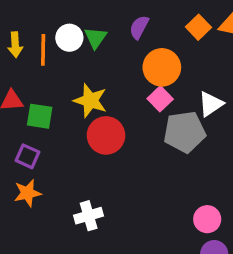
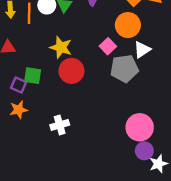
orange circle: (162, 67) -> (128, 25), moved
green square: (40, 116) -> (33, 76), moved
pink circle: (207, 219) -> (140, 127), size x1.5

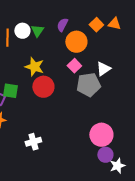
orange circle: (128, 25) -> (76, 42), moved
white cross: (60, 125) -> (33, 142), moved

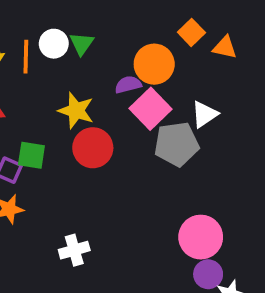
orange triangle: (114, 24) -> (225, 47), moved
purple semicircle: (62, 25) -> (128, 85), moved, turned 48
pink square: (74, 66) -> (150, 109), size x1.5

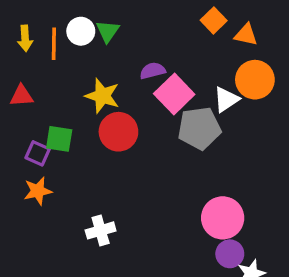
orange circle: (154, 64) -> (255, 80), moved

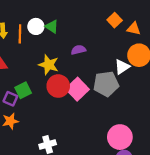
green triangle: (108, 31) -> (52, 26), turned -32
pink square: (174, 94) -> (77, 89), moved
green square: (59, 139) -> (23, 90), turned -35

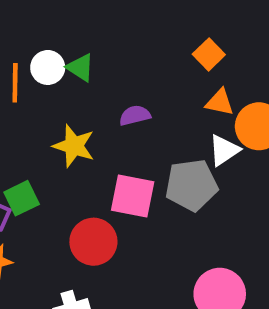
orange triangle: (134, 29) -> (220, 102), moved
red circle: (58, 86) -> (93, 242), moved
pink square: (77, 89) -> (133, 196), turned -35

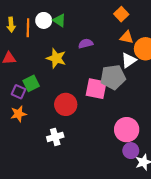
pink square: (133, 196) -> (96, 89), moved

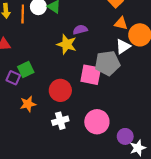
yellow star: (56, 58) -> (67, 44), moved
orange star: (18, 114) -> (28, 104), moved
pink circle: (127, 130) -> (97, 122), moved
white cross: (55, 137) -> (60, 121), moved

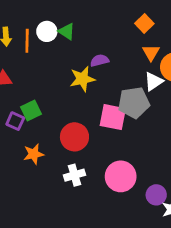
orange triangle: (121, 23) -> (151, 53), turned 48
yellow star: (67, 44) -> (82, 79), turned -30

